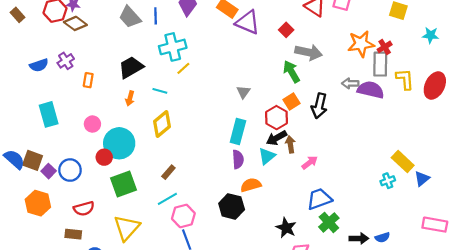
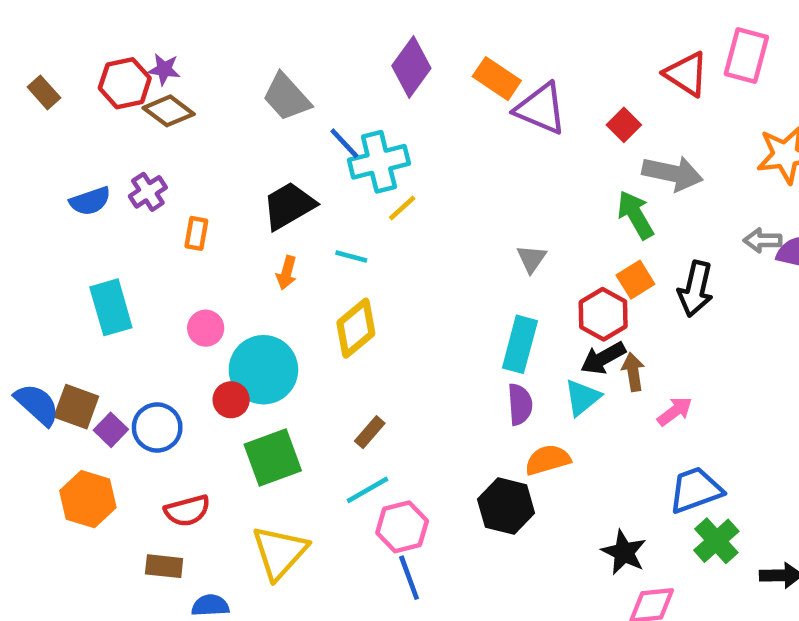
blue line: (156, 16) -> (344, 143), moved, turned -42

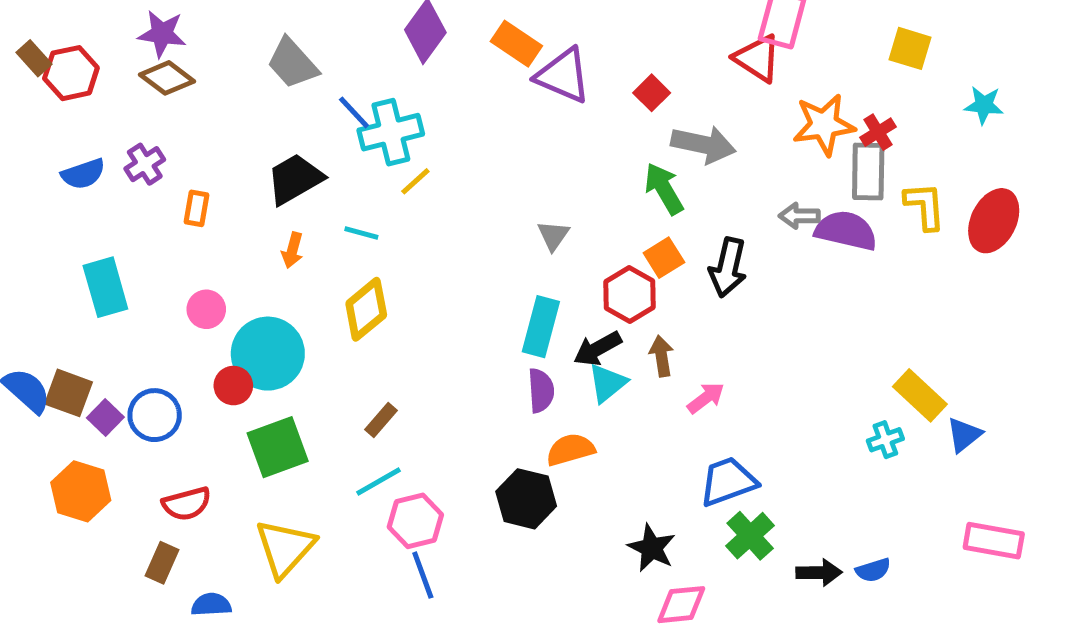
purple star: (164, 69) -> (162, 34), size x1.4
red triangle: (686, 74) -> (757, 58), moved
red hexagon: (125, 83) -> (71, 73), moved
black arrow: (603, 358) -> (598, 349), moved
brown rectangle: (164, 566) -> (162, 563), turned -72

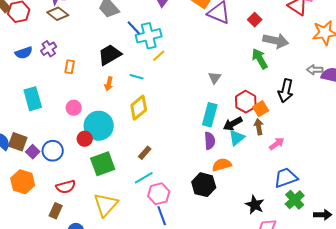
orange square: (664, 258) -> (261, 109), moved

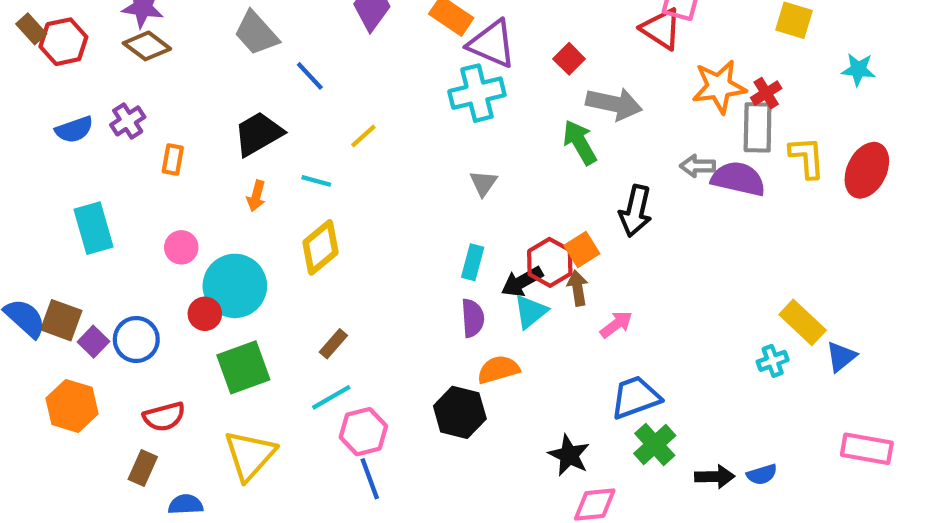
cyan cross: (149, 36) -> (477, 93), moved
red hexagon: (246, 102) -> (550, 262), moved
cyan rectangle: (210, 115) -> (473, 262), size x0.7

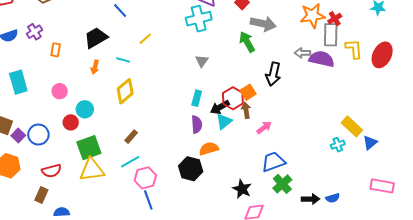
cyan circle: (235, 286) -> (85, 109), size x0.6
yellow triangle: (250, 455) -> (92, 170), moved, turned 40

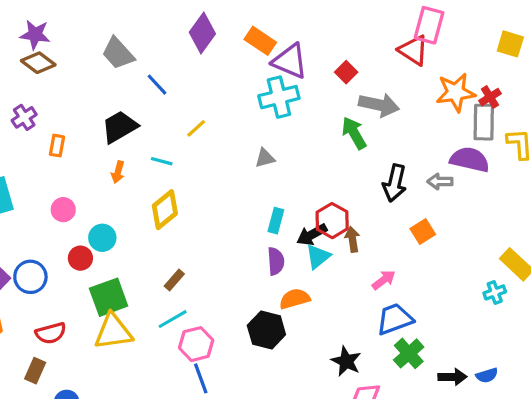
gray arrow: (302, 53) -> (440, 181), moved
gray triangle: (202, 61) -> (265, 158), moved, turned 40
orange square: (248, 92) -> (423, 232), moved
pink arrow: (264, 127) -> (384, 280), moved

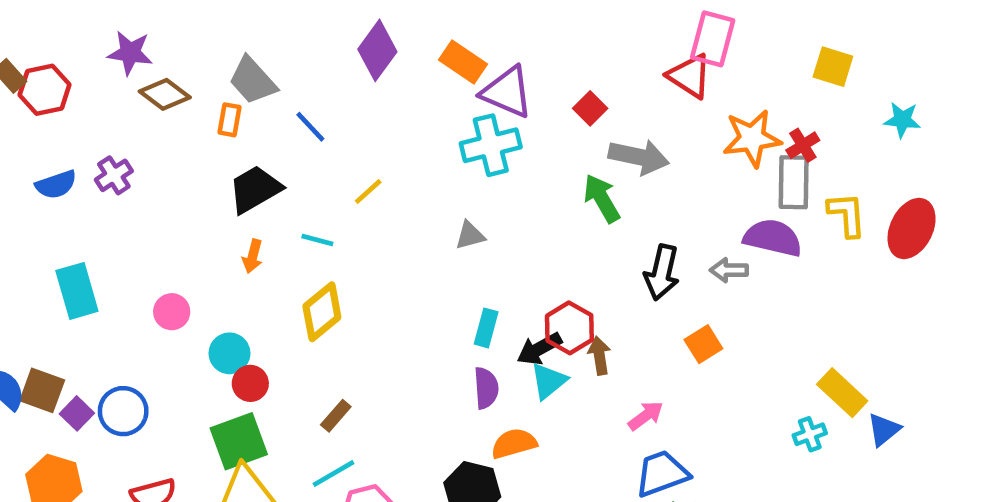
brown diamond: (38, 63) -> (165, 94), moved
orange rectangle: (57, 146) -> (229, 120), moved
red circle: (80, 258) -> (250, 383), moved

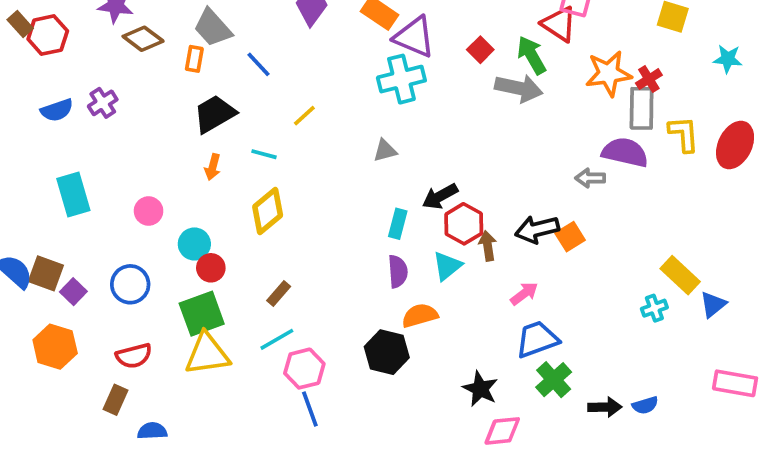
green arrow: (602, 198) -> (532, 55), moved
black arrow: (662, 272) -> (537, 229), moved, turned 63
black arrow: (539, 349) -> (440, 196), moved
blue circle: (123, 411) -> (130, 284), moved

